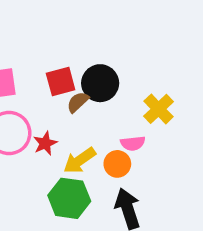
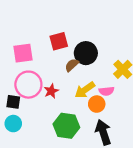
red square: (61, 81) -> (59, 41), moved
yellow arrow: (80, 160) -> (85, 90), moved

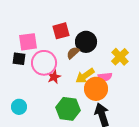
pink circle: (28, 85) -> (44, 63), moved
black square: (13, 102) -> (19, 59), moved
orange circle: (97, 104) -> (96, 89), size x1.5

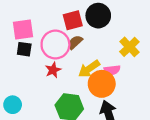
red square: (61, 31) -> (73, 20), moved
black circle: (86, 42) -> (98, 16), moved
black square: (19, 59) -> (24, 49), moved
pink circle: (44, 63) -> (55, 45), moved

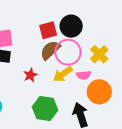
brown semicircle: (75, 42) -> (50, 50), size x1.5
pink circle: (55, 45) -> (68, 52), moved
orange circle: (102, 84) -> (99, 92), moved

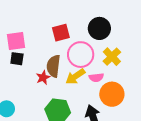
black circle: (71, 26) -> (99, 28), moved
brown semicircle: (50, 50) -> (53, 66), moved, turned -40

